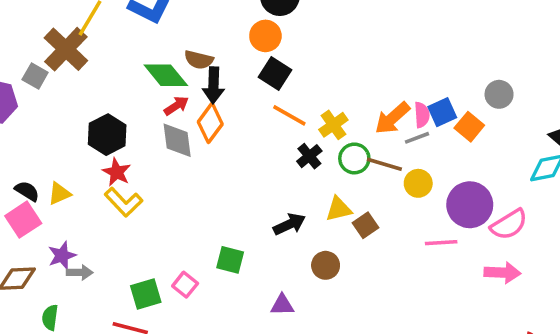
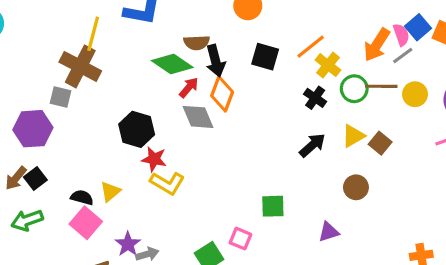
black square: (275, 73) -> (265, 57), moved
orange line: (289, 115) -> (311, 47), moved, turned -52
black arrow: (289, 224) -> (312, 145), moved

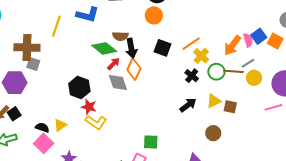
gray line: (403, 56) -> (248, 63), moved
brown cross: (80, 66) -> (27, 47), moved, turned -30
brown square: (380, 143) -> (230, 107), turned -32
green square: (273, 206) -> (151, 142), moved

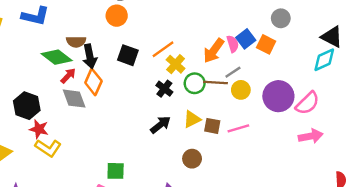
pink line: (273, 107) -> (238, 128), moved

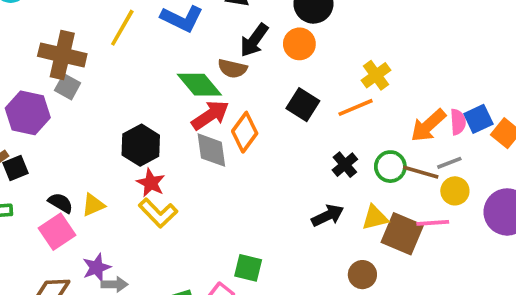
black arrow: (90, 56) -> (254, 40), moved, turned 35
yellow cross: (176, 64) -> (376, 75), moved
red arrow: (68, 76) -> (210, 115), size x1.5
brown square: (212, 126) -> (402, 234), size x1.6
pink line: (238, 128) -> (433, 223), moved

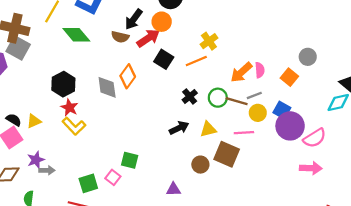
green diamond: (199, 85) -> (76, 35), moved
gray square: (68, 87) -> (18, 48), size x1.5
red arrow: (210, 115) -> (148, 38), moved
blue square: (478, 119) -> (282, 110), moved, turned -36
brown square: (402, 234) -> (227, 154), moved

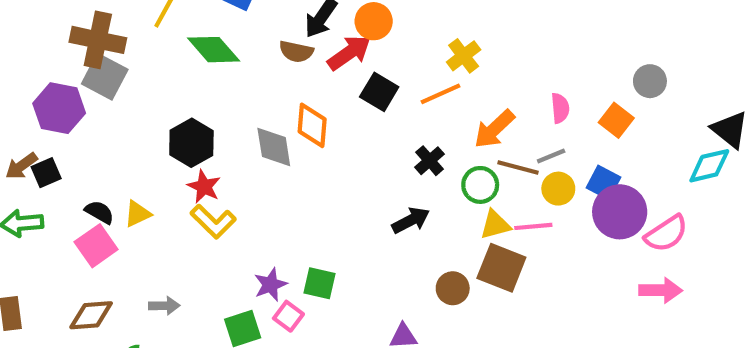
orange arrow: (241, 72) -> (494, 129), moved
orange diamond: (128, 76) -> (312, 125), turned -30
green circle: (218, 98) -> (480, 185), moved
yellow triangle: (208, 129) -> (495, 225), moved
purple star: (36, 160) -> (270, 285), moved

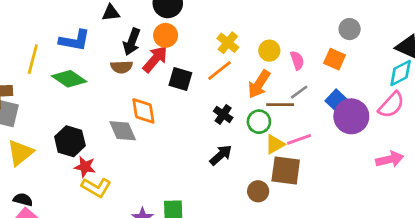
blue square: (604, 183) -> (336, 100), turned 30
yellow circle: (558, 189) -> (269, 51), moved
yellow triangle: (138, 214) -> (20, 153), moved, size x1.5
pink semicircle: (666, 234) -> (391, 105), moved

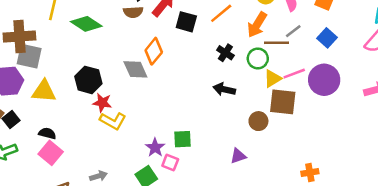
orange diamond: (143, 111) -> (154, 51), turned 50
purple circle: (351, 116) -> (324, 80), moved
yellow triangle: (20, 153) -> (44, 91), turned 45
black arrow: (221, 155) -> (224, 89), turned -125

